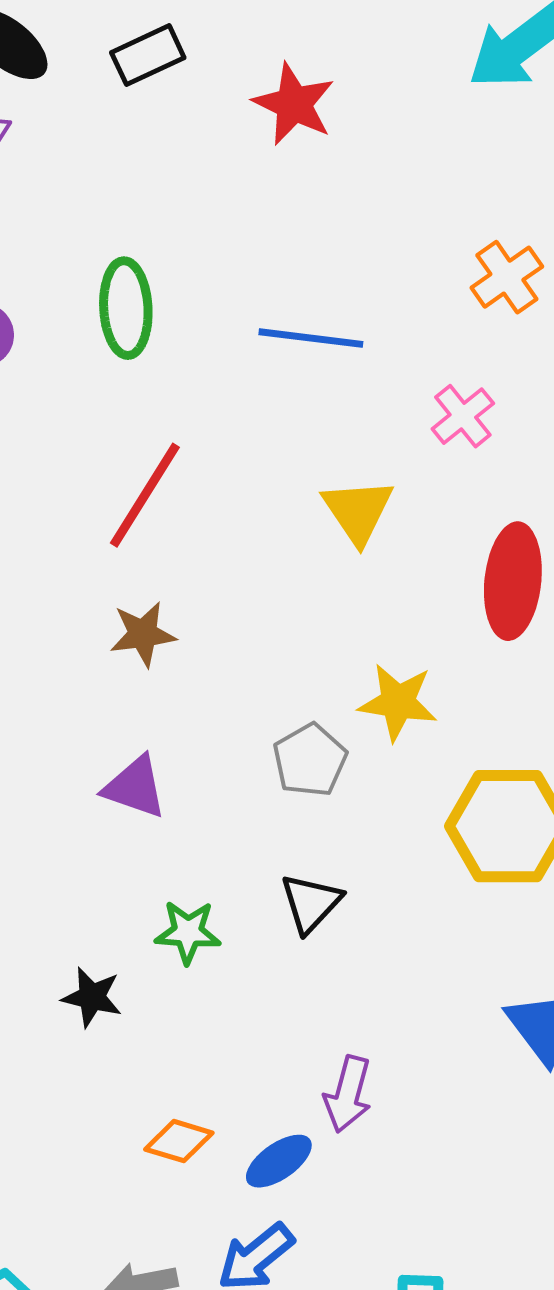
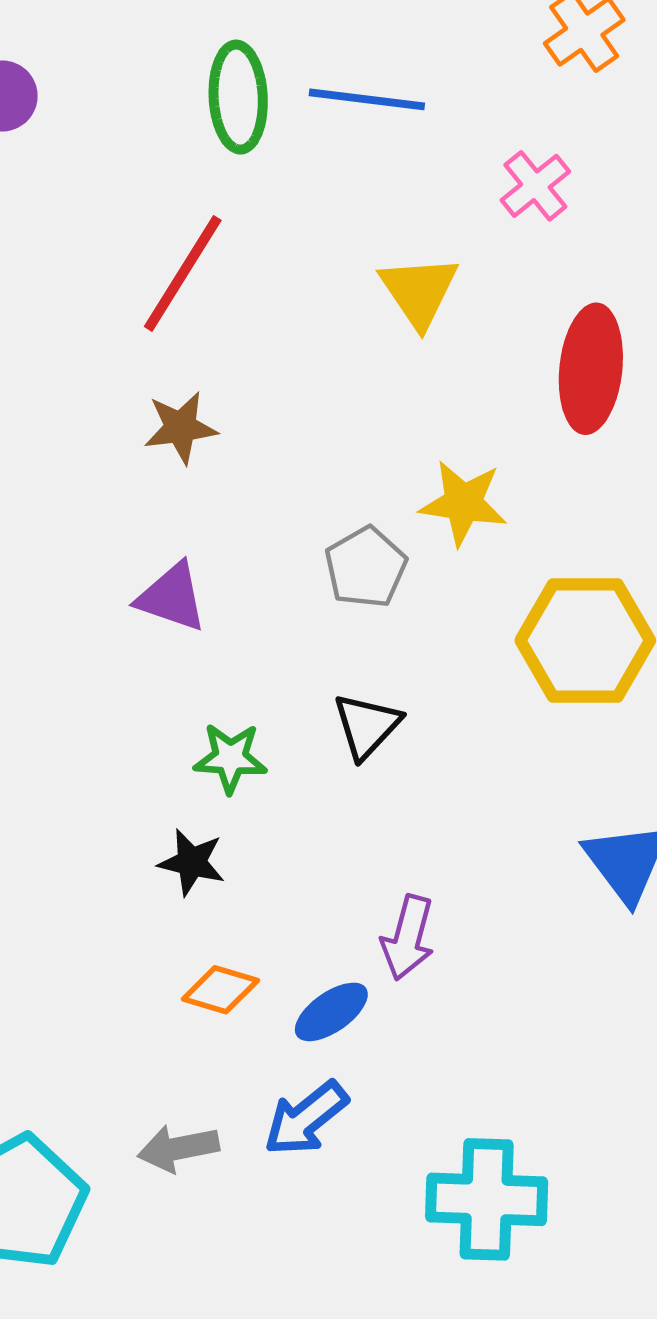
green ellipse: (126, 308) -> (238, 97), moved
black star: (92, 997) -> (192, 862), moved

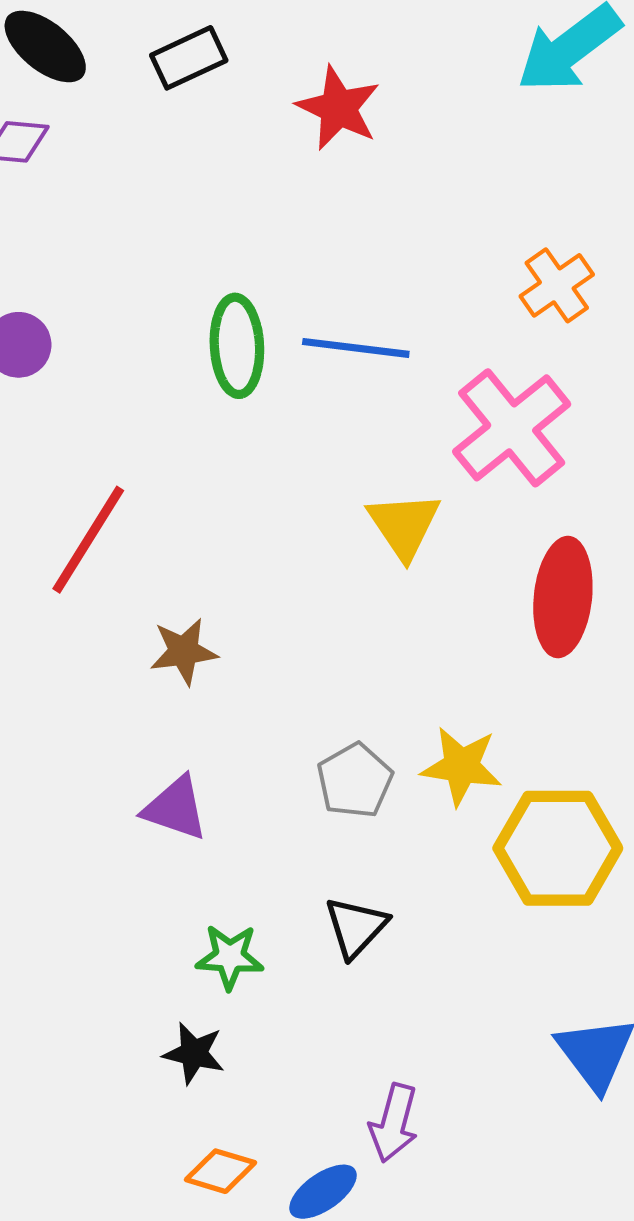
pink cross: (535, 186) -> (512, 428), size x1.8
red line: (183, 273) -> (88, 540), moved
yellow star: (463, 503) -> (461, 766), moved

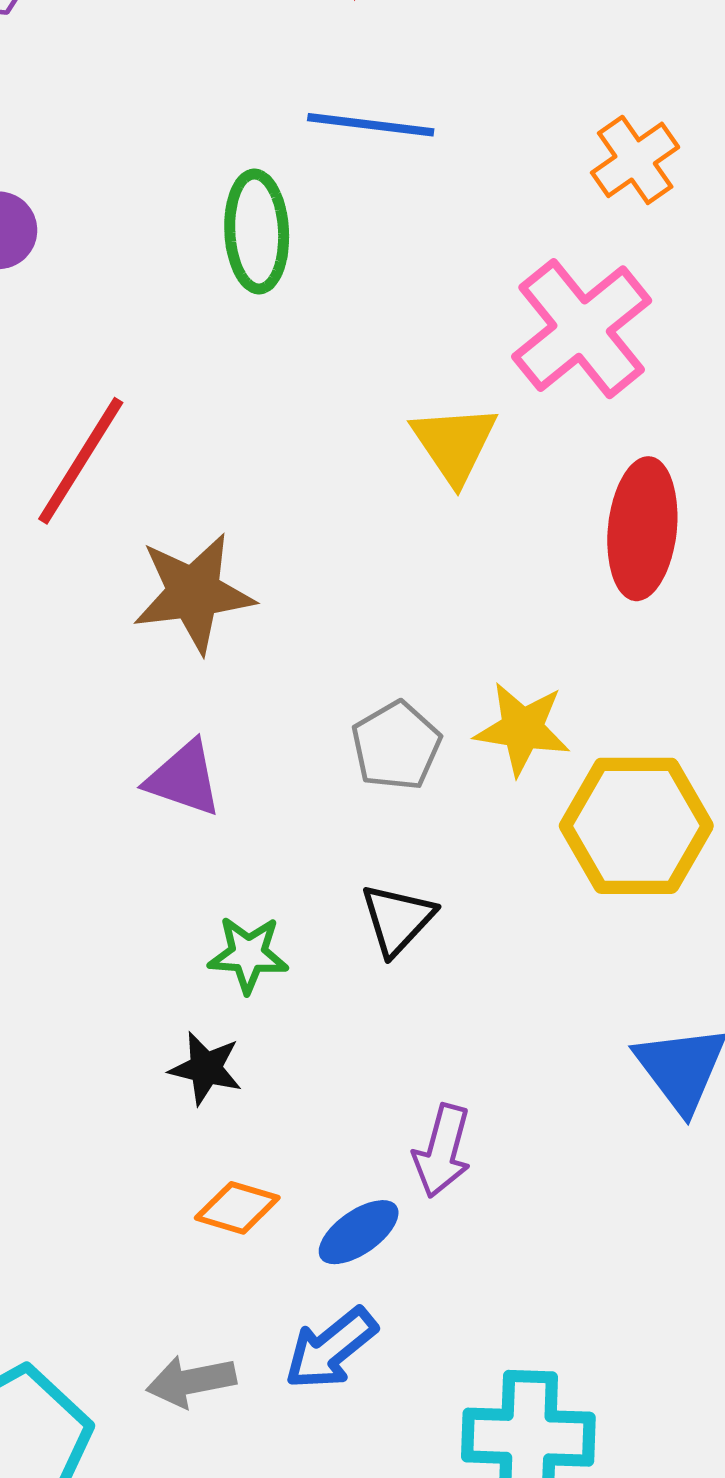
blue line: (356, 348) -> (371, 125), moved
brown star: (184, 651) -> (194, 593), size x1.5

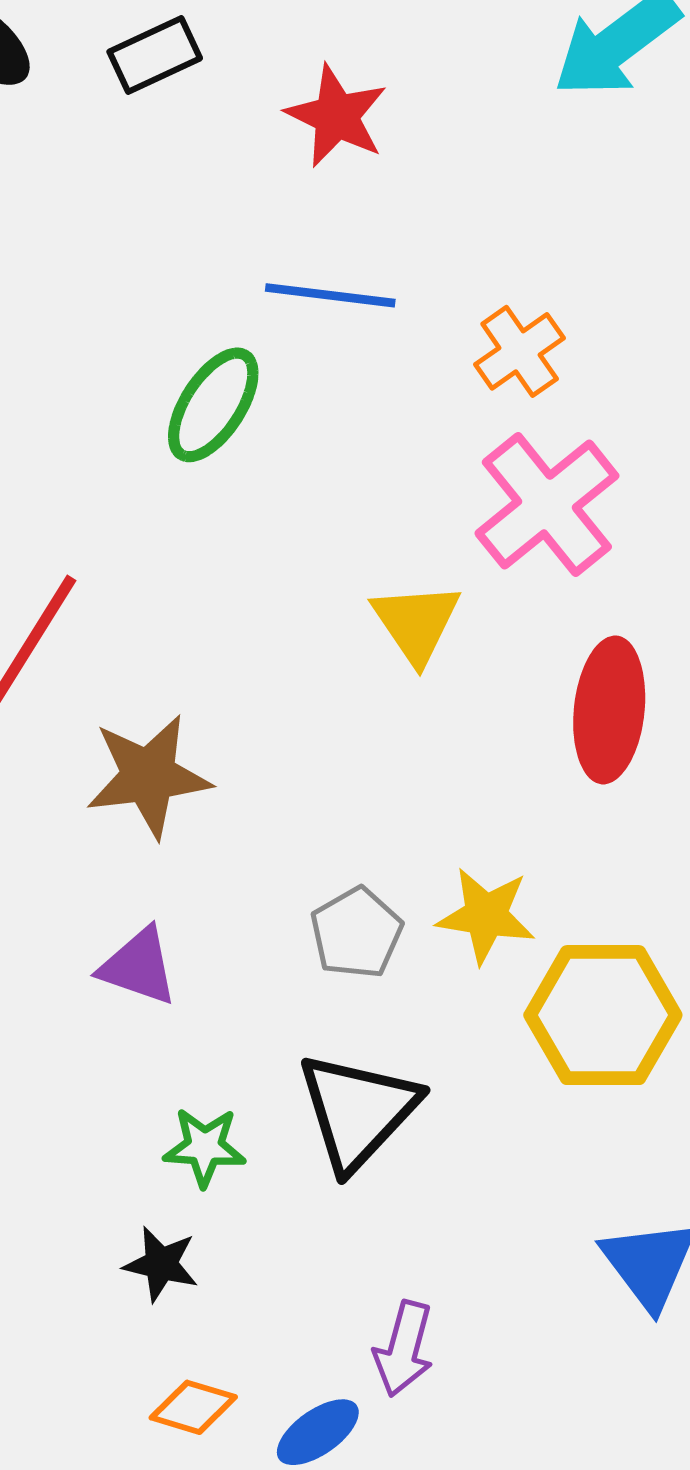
orange cross: (635, 160) -> (520, 351), moved
green ellipse: (257, 231) -> (213, 405), turned 36
black triangle: (397, 919) -> (358, 1111), size x1.6

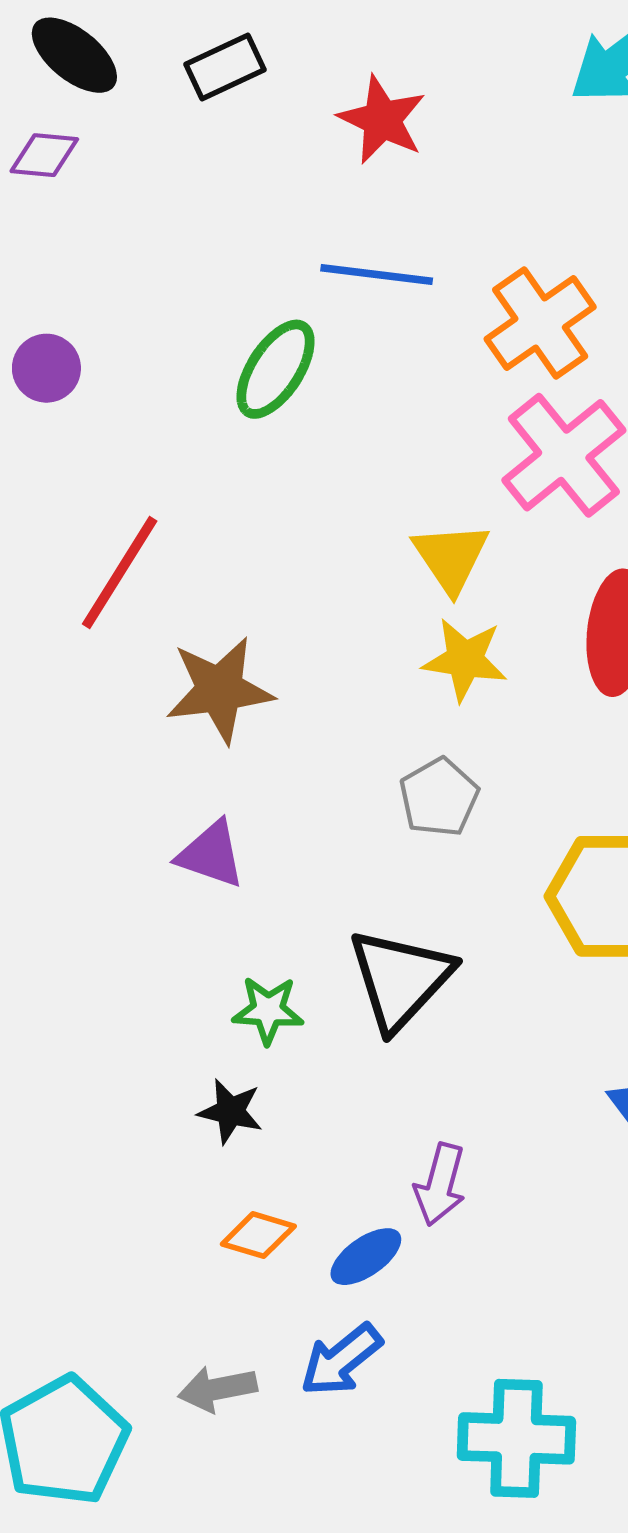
orange cross: (520, 351) -> (540, 323), size x1.4
yellow star: (486, 915) -> (465, 660), moved
gray pentagon: (356, 933) -> (439, 797), moved

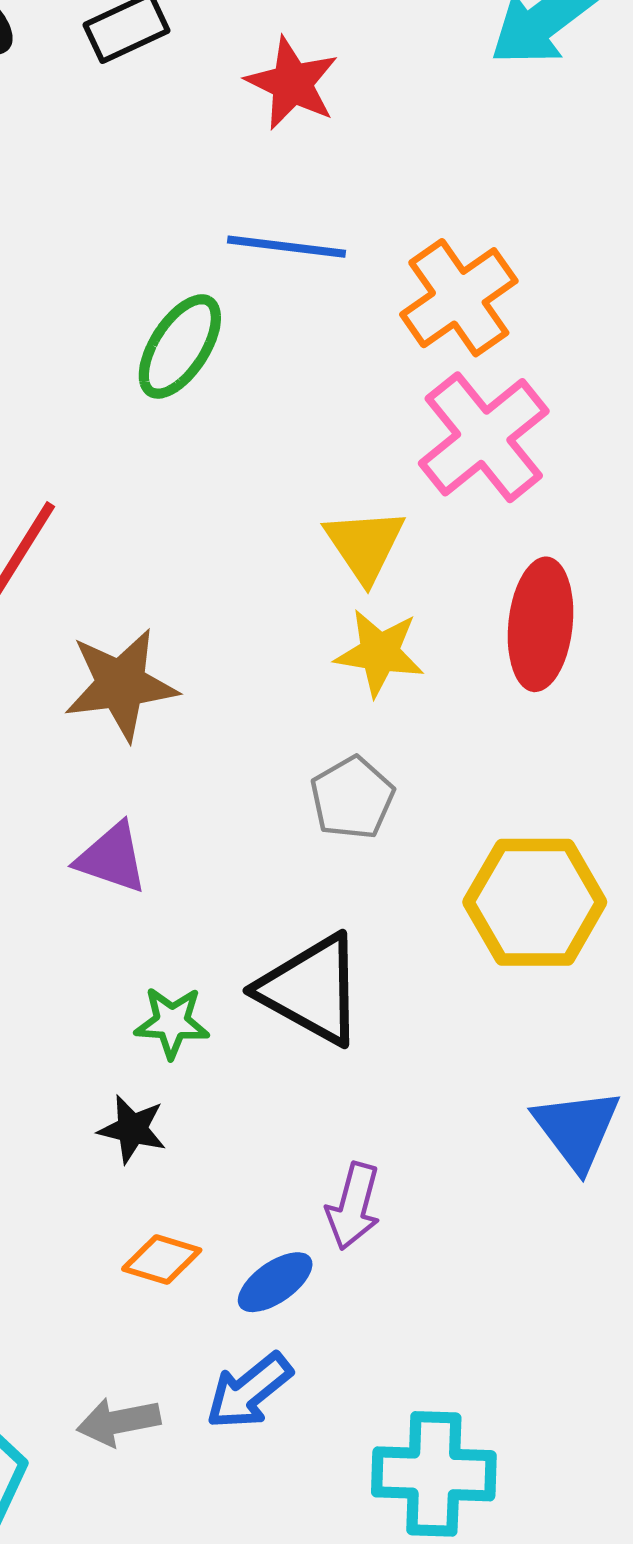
black triangle: (400, 979) -> (311, 990), turned -44

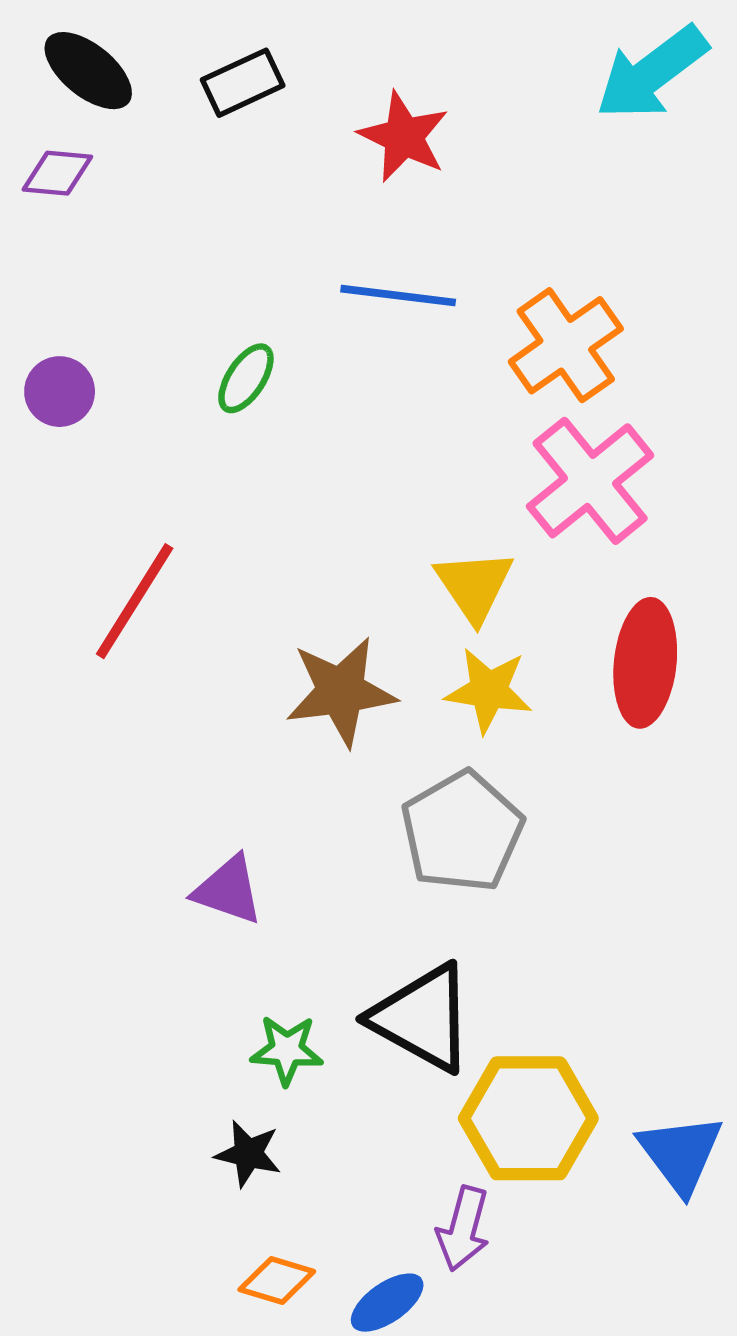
green ellipse: (180, 346) -> (246, 378), moved, size x0.7
brown star: (121, 684) -> (341, 692), moved
gray pentagon: (352, 798) -> (462, 832), size x1.5
yellow hexagon: (535, 902) -> (528, 1118), moved

